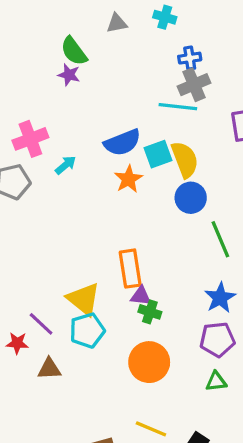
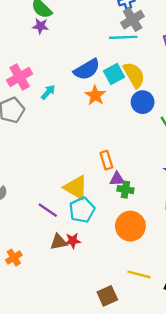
orange rectangle: (130, 269) -> (106, 160), size x0.7
red star: (17, 343) -> (73, 241), moved

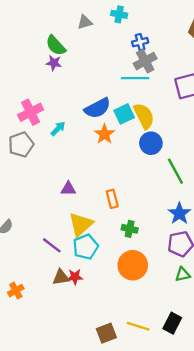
purple triangle: (117, 179) -> (68, 189), moved
yellow triangle: (76, 188) -> (81, 224), turned 44
yellow line: (139, 274) -> (138, 326), moved

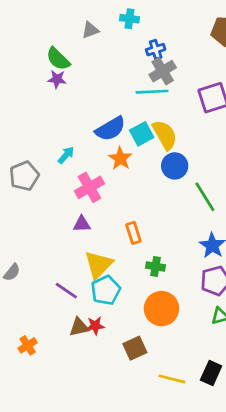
pink cross: (31, 112) -> (89, 187), moved
brown square: (106, 333) -> (135, 348), moved

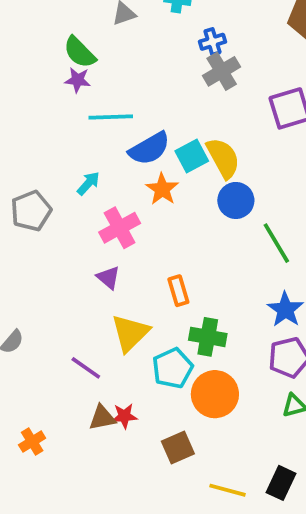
cyan line: (152, 92) -> (111, 117), moved
purple triangle: (82, 224) -> (108, 278), turned 42
green cross: (156, 267) -> (208, 337), size x1.4
cyan pentagon: (106, 290) -> (173, 368), moved

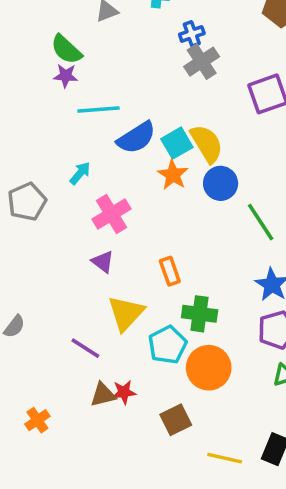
orange star: (162, 189) -> (173, 175), moved

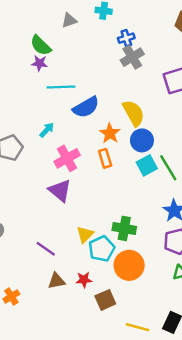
cyan square: (177, 143) -> (147, 165), moved
purple triangle: (103, 262) -> (60, 191), size x1.5
orange rectangle: (170, 271) -> (105, 158), moved
yellow triangle: (126, 313) -> (85, 234), moved, size x0.7
red star: (124, 392) -> (84, 280), moved

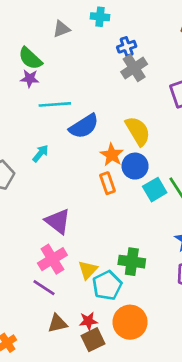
blue circle: (142, 140) -> (135, 166), moved
pink cross: (67, 158) -> (52, 259), moved
orange circle: (129, 265) -> (130, 322), moved
brown square: (105, 300) -> (93, 340), moved

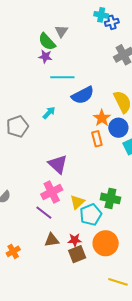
gray triangle: (61, 29) -> (61, 31), moved, turned -40
blue cross: (127, 47) -> (112, 22), moved

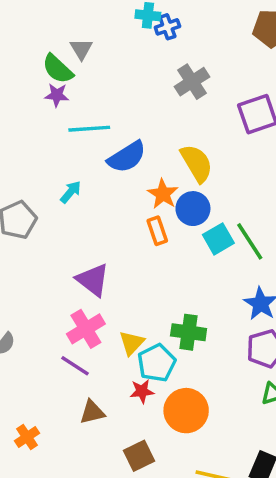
red star: (75, 240) -> (142, 391), moved
brown square: (77, 254) -> (139, 456), moved

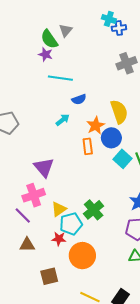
blue semicircle: (127, 157) -> (79, 99), size x0.6
cyan arrow: (71, 192) -> (63, 120), moved
cyan square: (218, 239) -> (123, 159), turned -30
green cross: (189, 332) -> (94, 210), turned 30

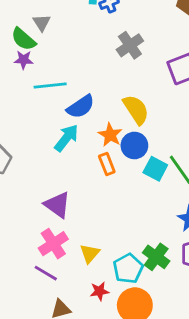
blue semicircle: (79, 99) -> (81, 107), size x1.5
cyan arrow: (63, 120) -> (66, 138), size x1.5
green cross: (94, 210) -> (156, 257), moved
cyan pentagon: (71, 224) -> (128, 269), moved

